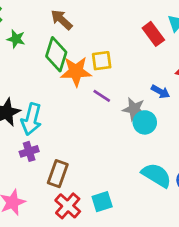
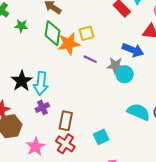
blue arrow: (160, 92) -> (133, 50), size x1.5
red cross: (68, 206) -> (65, 144), moved

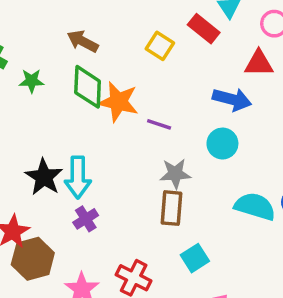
yellow square: (86, 33) -> (160, 46), moved, turned -35
orange star: (69, 44) -> (118, 102), turned 30
gray star: (115, 65) -> (175, 174), moved
brown rectangle: (66, 121) -> (171, 208), moved

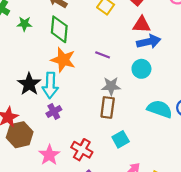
red triangle: (259, 63) -> (142, 25), moved
blue arrow: (232, 99) -> (149, 42), turned -30
orange star: (118, 102) -> (63, 60), moved

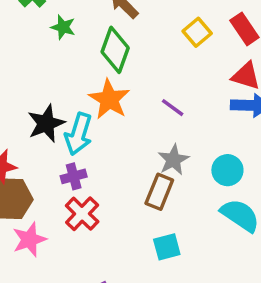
cyan circle: (141, 69) -> (227, 170), moved
gray star: (111, 86) -> (173, 160), turned 30
red cross: (82, 150) -> (82, 214), moved
pink star: (49, 155) -> (29, 240), moved

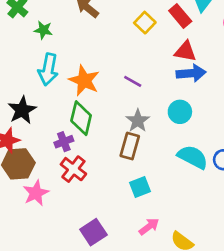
green diamond: (115, 50) -> (81, 118), moved
black star: (46, 123) -> (22, 110), moved
cyan arrow: (79, 134) -> (48, 69), moved
cyan circle: (227, 170) -> (180, 112), moved

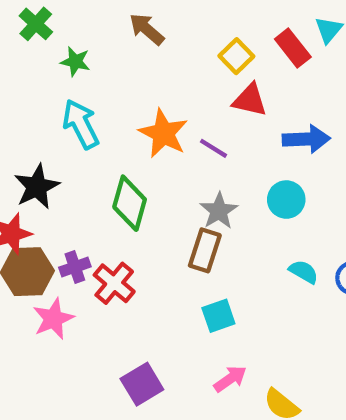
red triangle: (185, 51) -> (250, 100), moved
cyan arrow: (48, 69) -> (81, 124), turned 140
orange star: (84, 81) -> (163, 133), moved
purple cross: (64, 142) -> (75, 267), moved
cyan semicircle: (193, 157) -> (304, 272), size x0.6

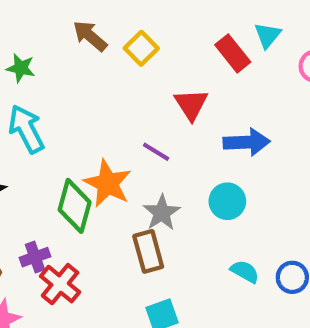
yellow square: (236, 56) -> (141, 48), moved
red triangle: (250, 100) -> (191, 104), turned 45
orange star: (163, 133) -> (108, 183), moved
brown rectangle: (205, 250) -> (148, 251), turned -33
purple cross: (75, 267) -> (35, 257), moved

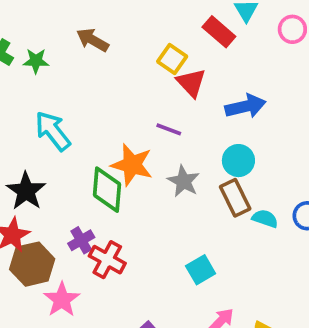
yellow square: (141, 48) -> (172, 59), moved
green star: (21, 68) -> (36, 61), moved
brown rectangle: (148, 251) -> (235, 198), moved

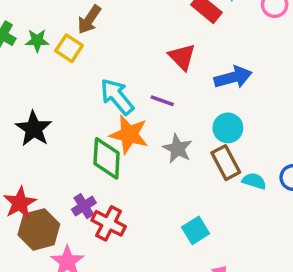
brown arrow: (93, 40) -> (89, 20), turned -84
yellow square: (172, 59) -> (69, 48), moved
cyan arrow: (53, 131) -> (117, 97), moved
black star: (26, 191) -> (34, 129), moved

